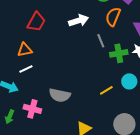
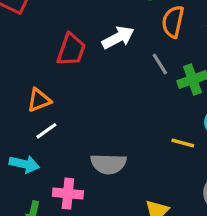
red trapezoid: (36, 22) -> (71, 50), moved
yellow line: (106, 90) -> (183, 143), turned 56

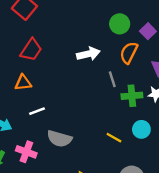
red trapezoid: (71, 50) -> (31, 50), moved
white line: (46, 131) -> (37, 111), moved

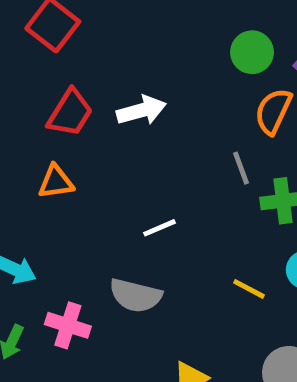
white arrow: (88, 54) -> (141, 110), moved
white line: (37, 111) -> (159, 228), moved

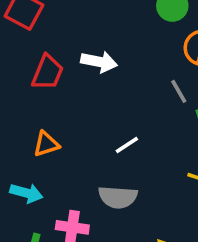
white arrow: (141, 110) -> (99, 62), turned 36
orange triangle: (56, 182) -> (46, 144), moved

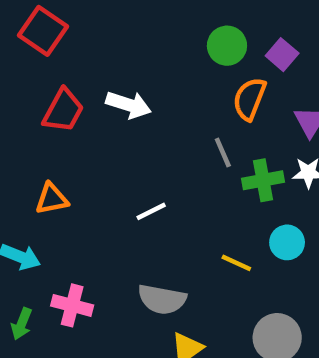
gray semicircle: (118, 197) -> (162, 299), moved

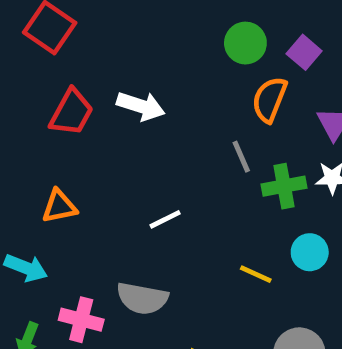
gray semicircle: (162, 299) -> (142, 298), moved

